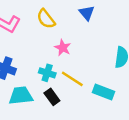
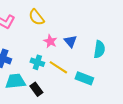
blue triangle: (87, 13) -> (70, 41), moved
black rectangle: (52, 97) -> (36, 89), moved

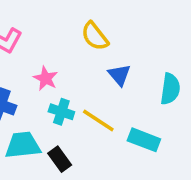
yellow semicircle: (36, 17) -> (95, 36), moved
pink star: (50, 41) -> (46, 78), moved

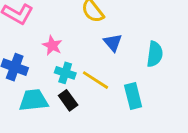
cyan rectangle: (144, 140) -> (133, 96), turned 55
black rectangle: (60, 159) -> (68, 100), moved

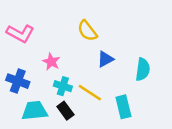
blue triangle: (113, 43) -> (105, 59), turned 42

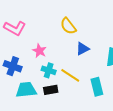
black rectangle: (65, 111) -> (51, 90), turned -64

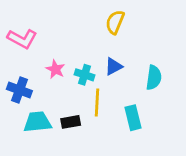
yellow semicircle: (68, 26) -> (115, 22), moved, turned 60
cyan cross: (49, 70) -> (85, 75), moved
yellow line: (70, 75) -> (97, 103), turned 60

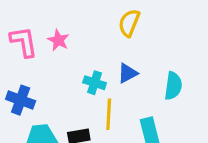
pink L-shape: (22, 39) -> (24, 42), turned -128
pink star: (55, 69) -> (58, 40), moved

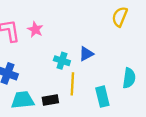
yellow semicircle: (129, 23) -> (120, 17), moved
cyan semicircle: (173, 86) -> (129, 78), moved

